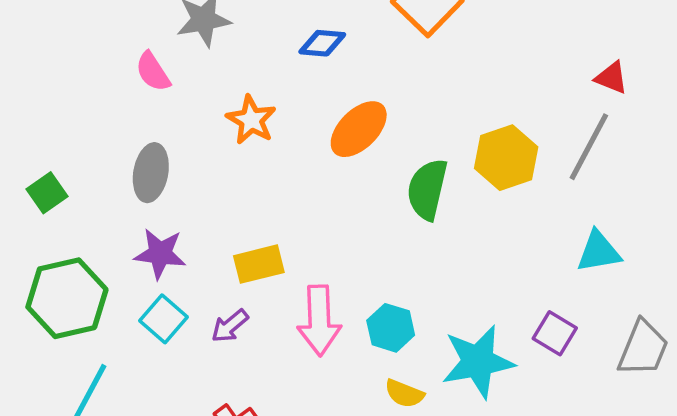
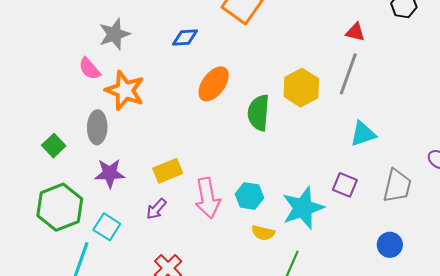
orange star: (251, 120) -> (125, 90), moved, size x1.4
green square: (47, 193) -> (54, 146), moved
cyan square: (163, 319) -> (107, 227), moved

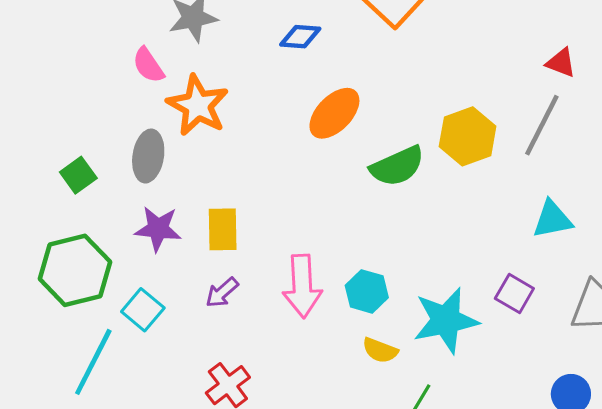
green semicircle: (259, 113) -> (397, 166), turned -126
yellow rectangle: (168, 171) -> (223, 229), moved, turned -76

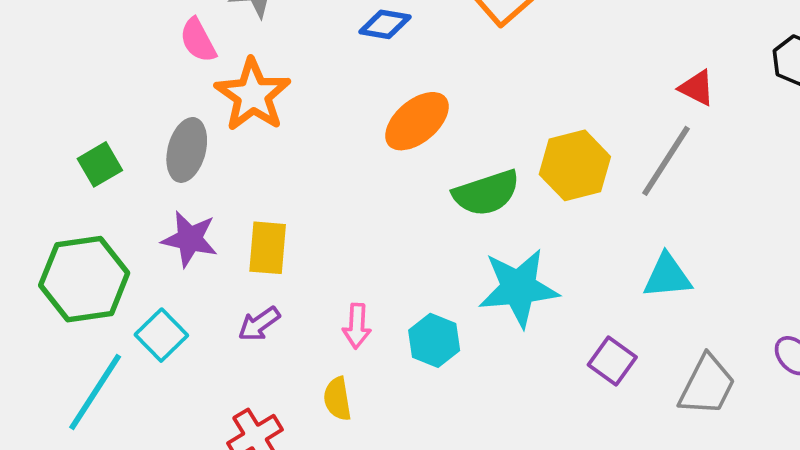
pink arrow: (302, 286) -> (357, 326), size x0.6
cyan star: (446, 320) -> (519, 288), moved
yellow semicircle: (380, 350) -> (337, 399), moved, turned 54

